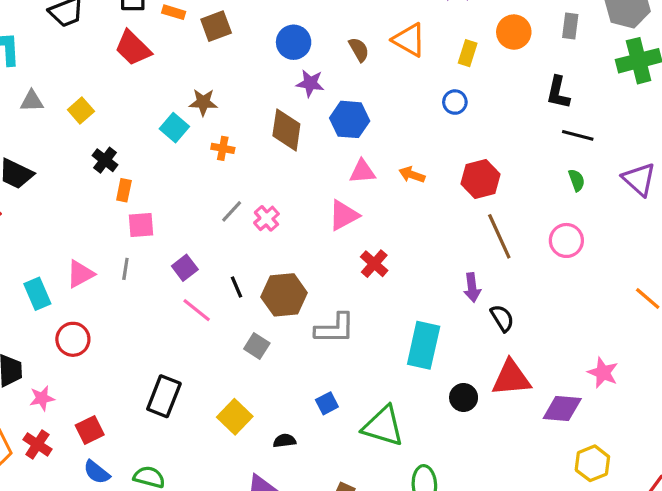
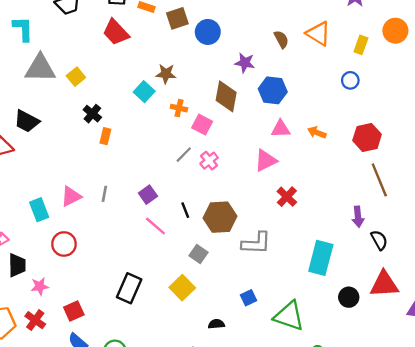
blue circle: (294, 42) -> (208, 32), moved
gray triangle: (32, 101) -> (40, 68), size x1.8
pink square: (141, 225) -> (202, 125), moved, turned 30
yellow square: (235, 417) -> (182, 288), moved

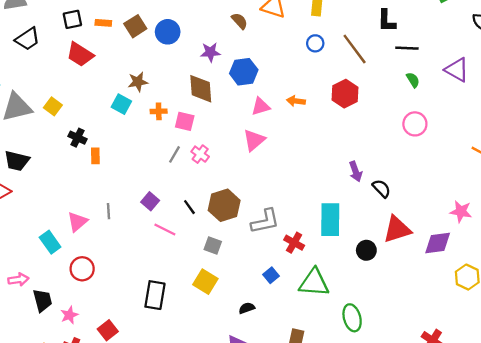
brown line: (379, 180) -> (355, 49), moved
red cross: (287, 197) -> (294, 243), moved

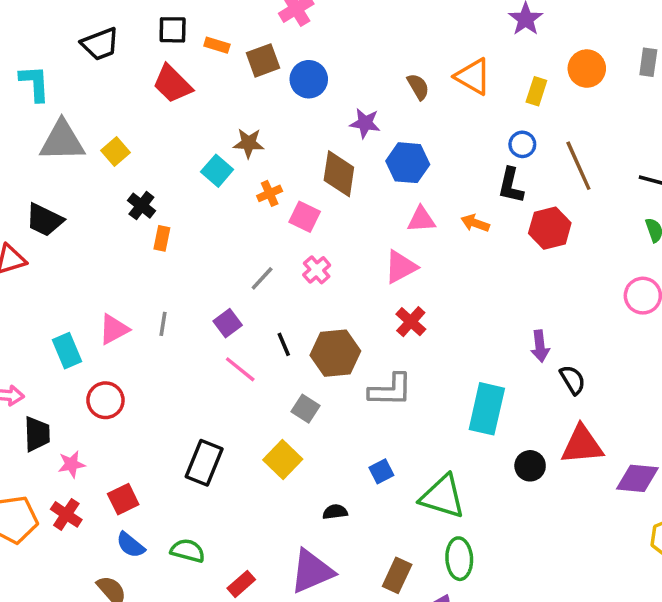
black L-shape: (387, 21) -> (511, 185), moved
orange cross: (159, 111) -> (270, 193), turned -35
gray line: (175, 154) -> (262, 278), moved
red cross: (294, 243) -> (411, 322), moved
green ellipse: (352, 318) -> (459, 559), moved

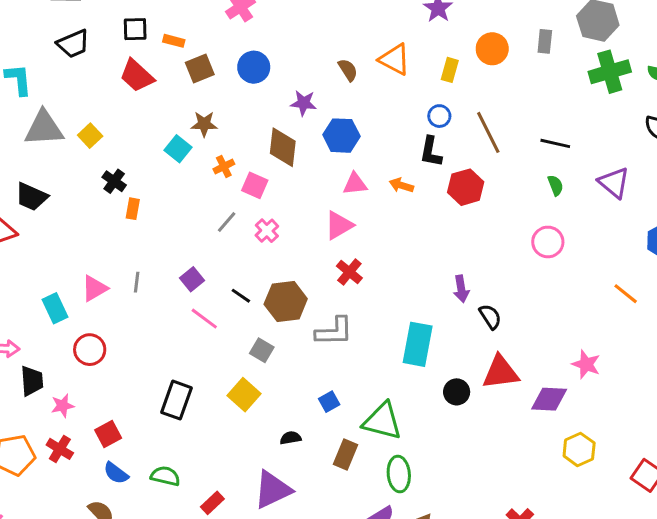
brown square: (263, 60) -> (200, 69), moved
gray line: (262, 278) -> (227, 222), moved
black line: (284, 344) -> (241, 296), turned -30
brown rectangle: (397, 575) -> (345, 454), moved

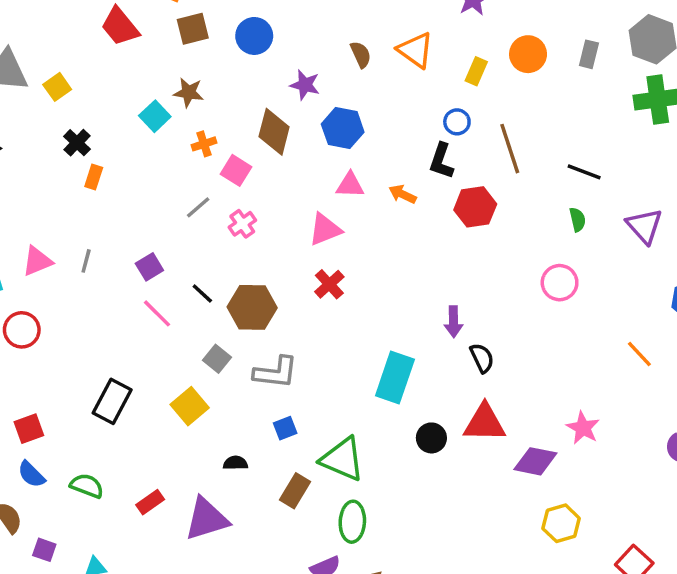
gray L-shape: (334, 331) -> (276, 372), moved
red rectangle: (212, 503) -> (150, 502), moved

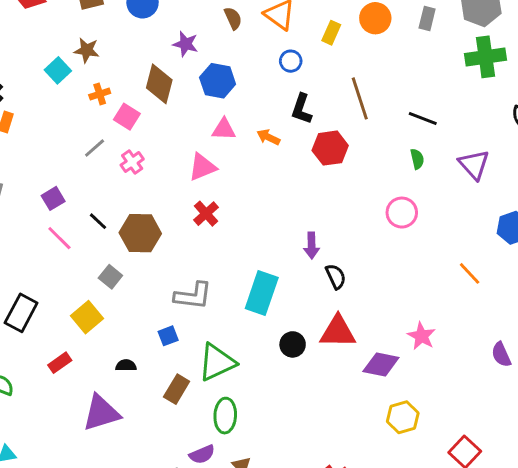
blue circle: (457, 122) -> (291, 61), moved
gray L-shape: (276, 372) -> (193, 296), moved
green triangle: (342, 459) -> (217, 362), turned -48
red rectangle: (150, 502) -> (60, 363), moved

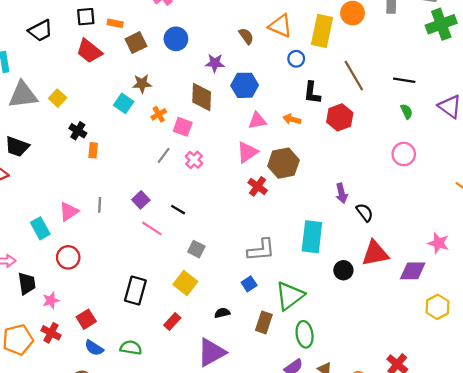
yellow rectangle: (331, 33) -> (322, 31), size x1.8
brown hexagon: (140, 233) -> (283, 163), moved

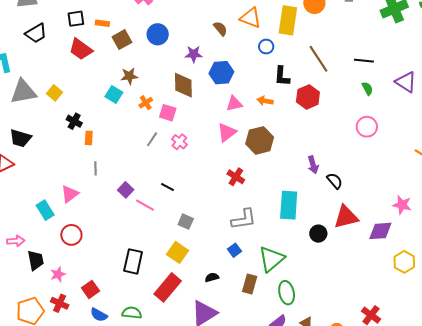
red cross: (258, 186) -> (236, 177), moved
purple square: (141, 200) -> (126, 190), moved
gray line: (100, 205) -> (96, 168), moved
red rectangle: (172, 321) -> (168, 287), size x1.8

